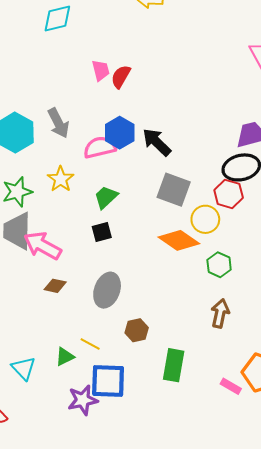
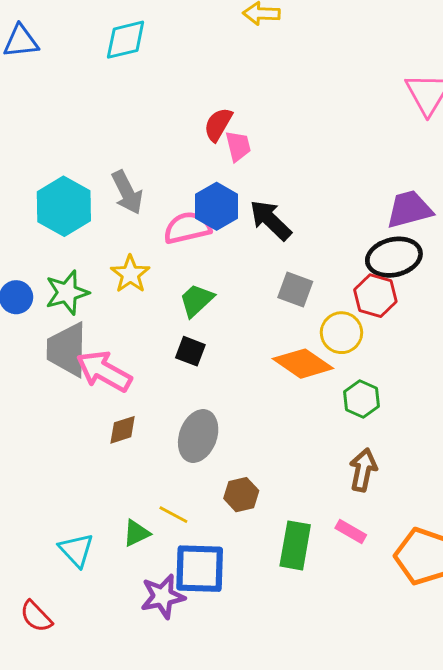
pink trapezoid: (101, 70) -> (238, 146), moved
gray square: (174, 190) -> (295, 289), size x0.7
black square: (102, 232) -> (190, 351), turned 36
brown diamond: (55, 286) -> (123, 430), turned -30
pink rectangle: (231, 386) -> (351, 532), moved

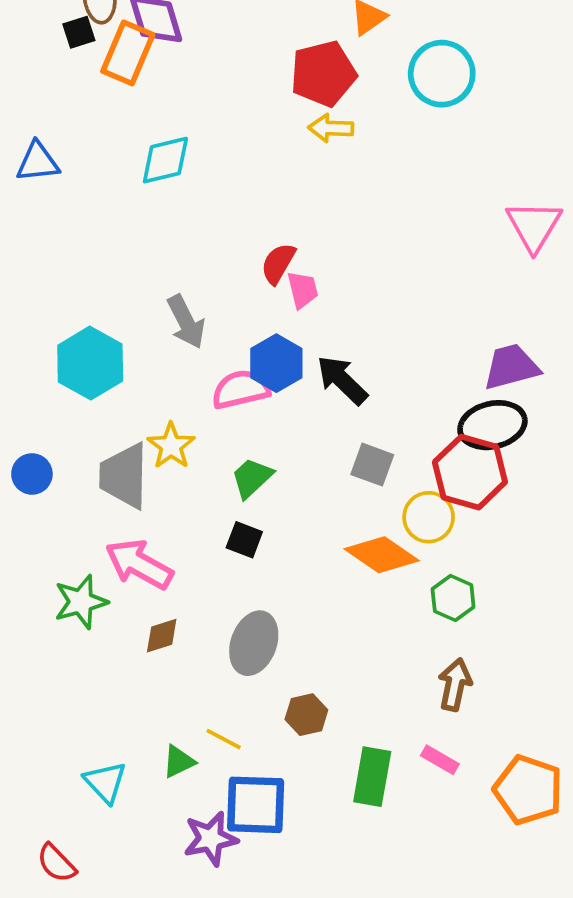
gray arrow: (127, 192) -> (186, 322), moved
green star: (67, 293) -> (81, 602), moved
red hexagon: (375, 296) -> (470, 472), size x1.4
gray trapezoid: (67, 350) -> (124, 476), moved

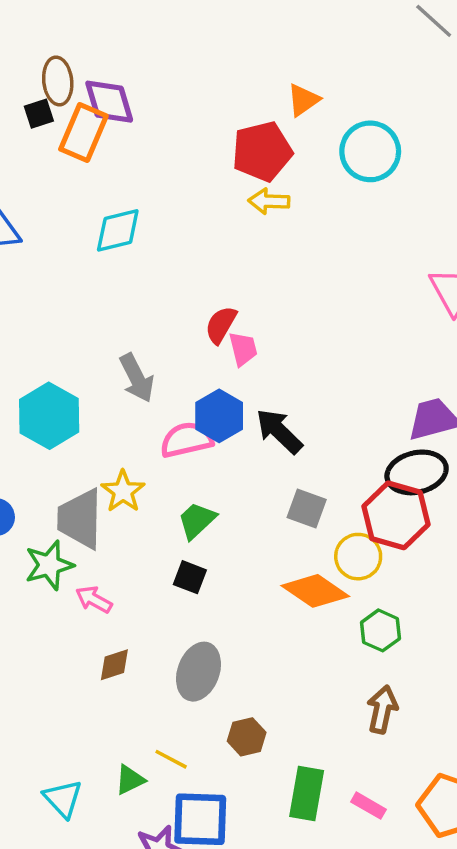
pink arrow: (139, 564) -> (94, 600), size x0.6
green star: (81, 602) -> (49, 565), moved
pink rectangle: (440, 760) -> (368, 806), moved

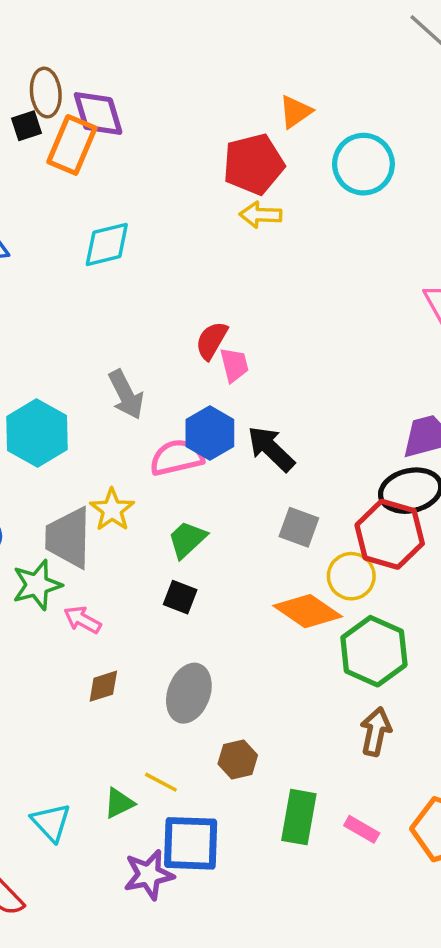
green hexagon: (380, 630) -> (374, 651), size x1.6

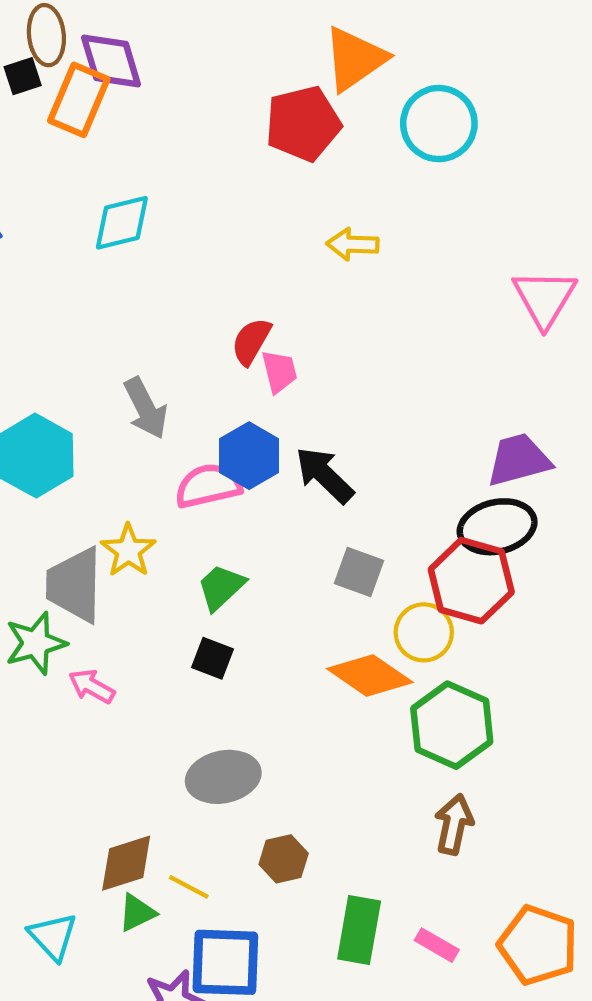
orange triangle: (295, 112) -> (355, 59), size x1.6
yellow arrow: (260, 215) -> (353, 244), moved
brown diamond: (103, 686) -> (126, 863), moved, size x1.4
gray ellipse: (189, 693) -> (223, 777), turned 58

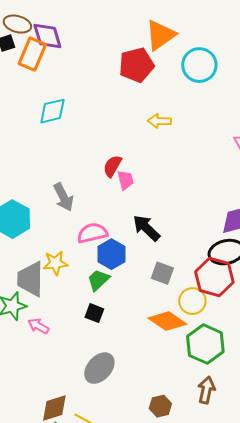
brown ellipse: (46, 35) -> (17, 24), turned -68
blue hexagon: (249, 456) -> (111, 254), moved
yellow star: (128, 550) -> (55, 263), turned 30
gray ellipse: (223, 777) -> (99, 368), turned -36
brown hexagon: (284, 859) -> (160, 406), moved

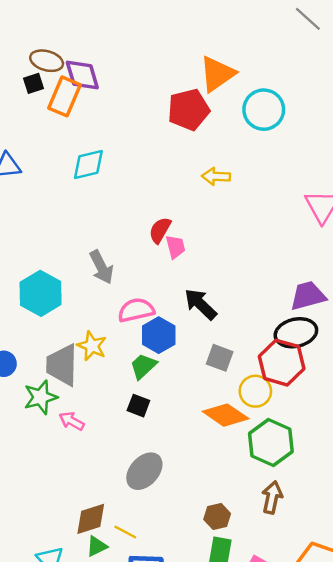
yellow star: (55, 263) -> (92, 346), turned 30

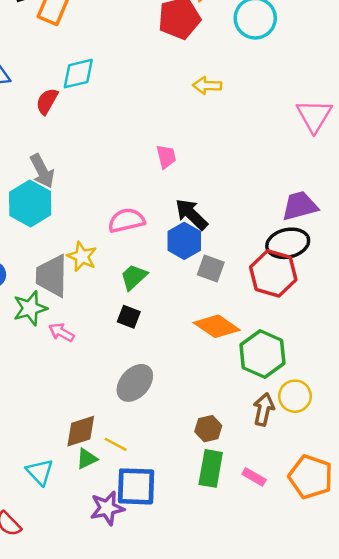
red semicircle: (160, 230) -> (47, 101), moved
gray arrow: (101, 267) -> (42, 171), moved
blue hexagon: (159, 335) -> (184, 241), moved
yellow circle: (255, 391) -> (295, 396), moved

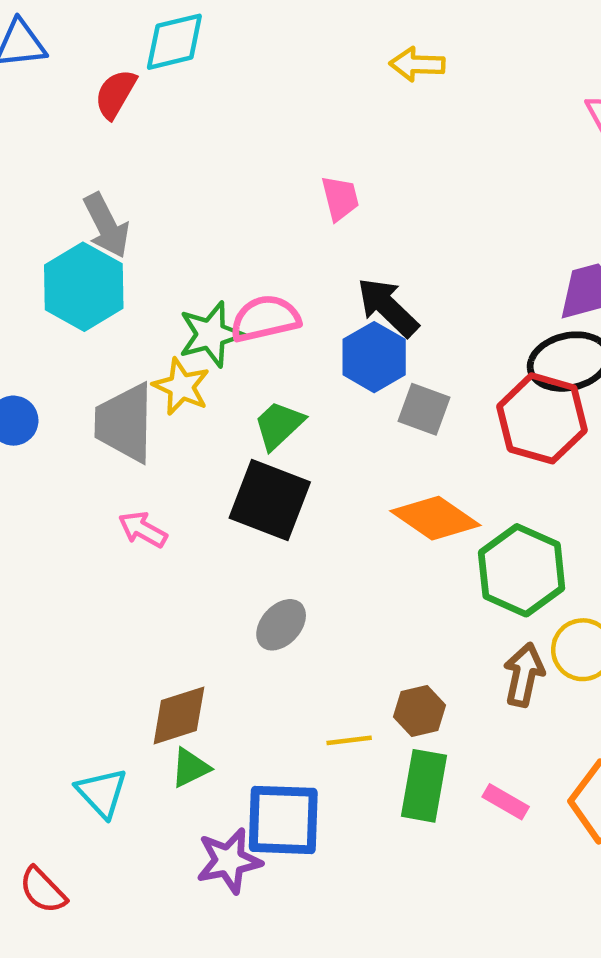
green star: (30, 308) -> (211, 334), moved
black square: (129, 317) -> (270, 500), size x1.8
gray ellipse: (135, 383) -> (281, 625), size x0.7
yellow line: (116, 444) -> (349, 740), moved, turned -35

